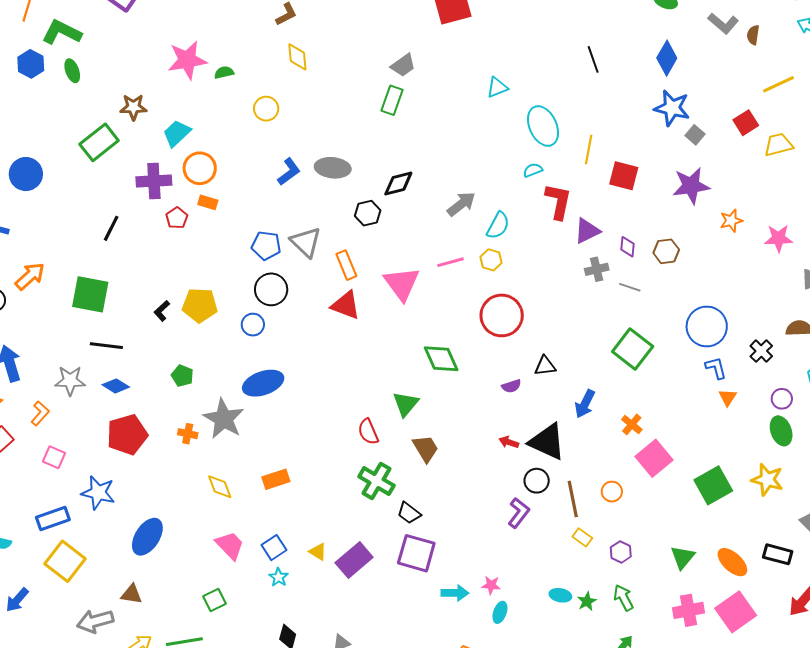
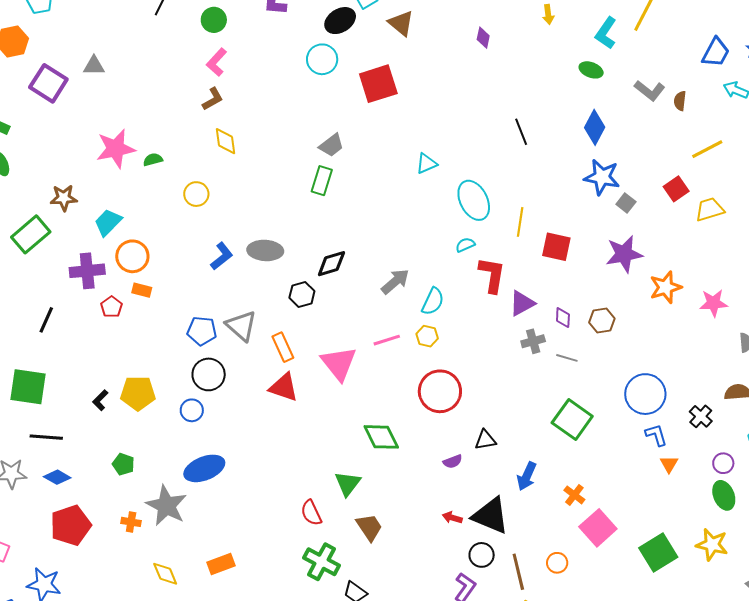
orange star: (731, 221) -> (666, 287), size x1.4

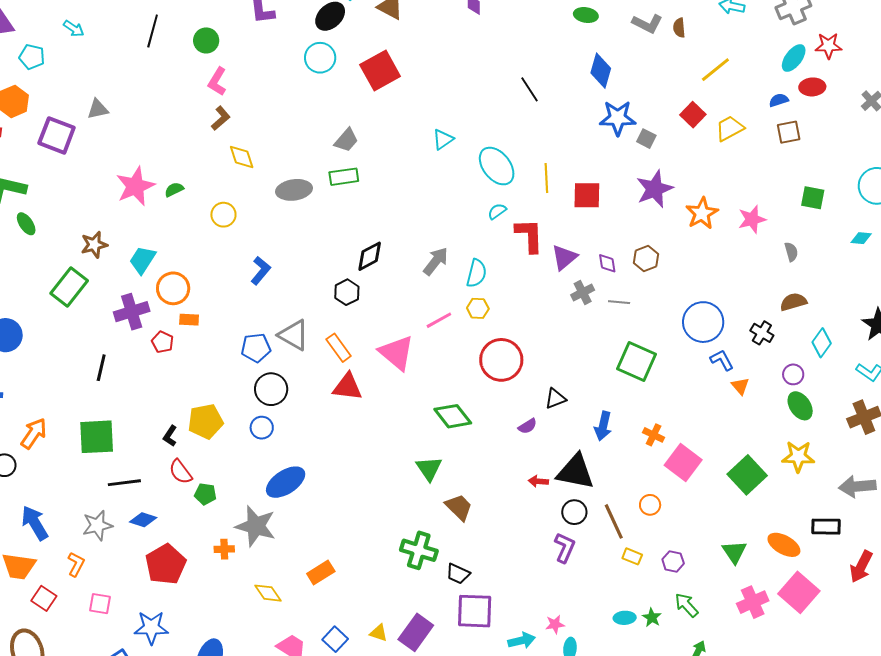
green rectangle: (322, 181) -> (344, 177), turned 76
gray ellipse: (265, 250) -> (294, 190), moved
red semicircle: (311, 513) -> (181, 472), moved

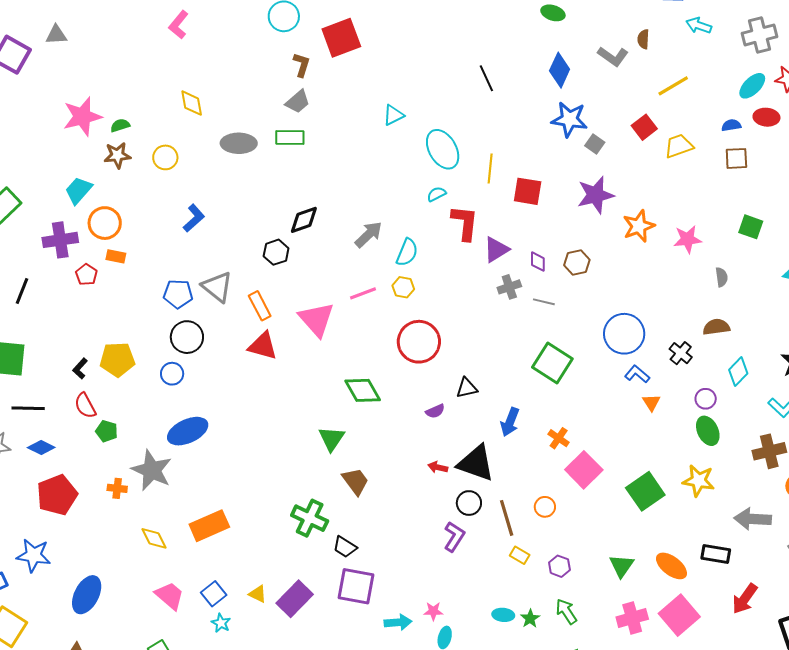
gray L-shape: (647, 24) -> (613, 56), moved
brown L-shape: (221, 118) -> (302, 65), moved, turned -40
brown star: (94, 245) -> (117, 155), moved
blue L-shape: (722, 360) -> (637, 374), turned -30
orange rectangle: (321, 572) -> (209, 526), size x1.4

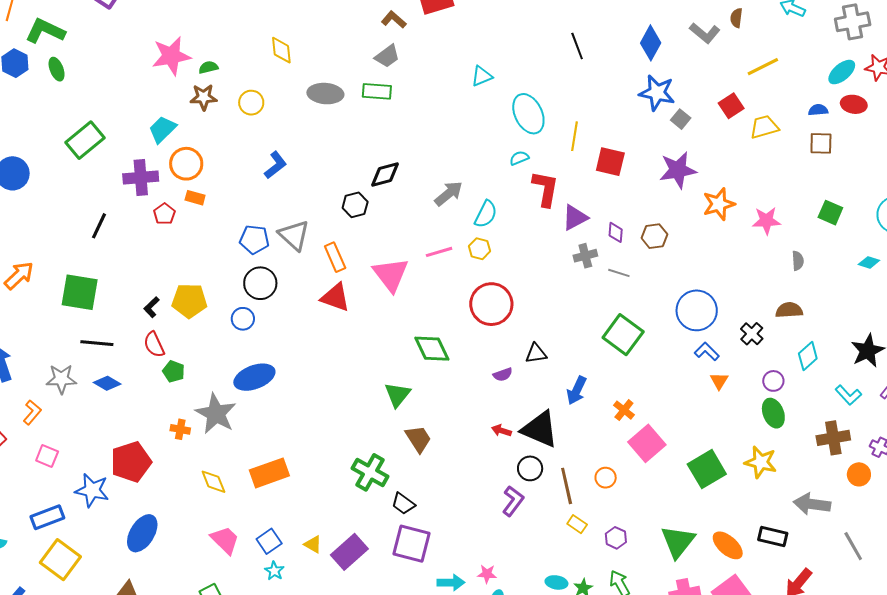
brown L-shape: (302, 65) -> (394, 20), turned -70
red pentagon: (57, 495) -> (131, 462), moved
green triangle: (621, 566) -> (678, 542), size x1.4

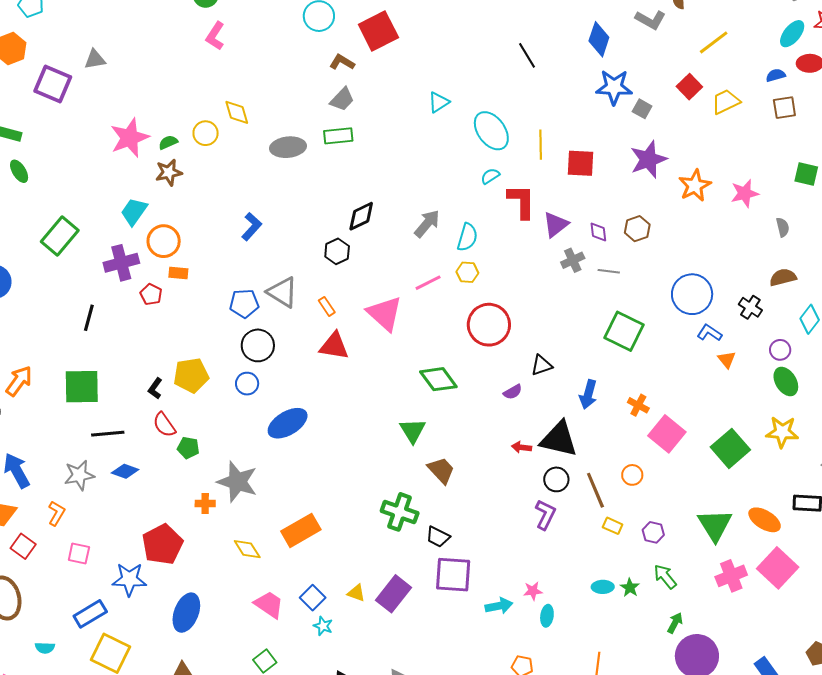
yellow circle: (251, 103) -> (206, 133), moved
orange rectangle: (335, 257) -> (327, 306), size x0.7
blue ellipse: (254, 377) -> (288, 423), moved

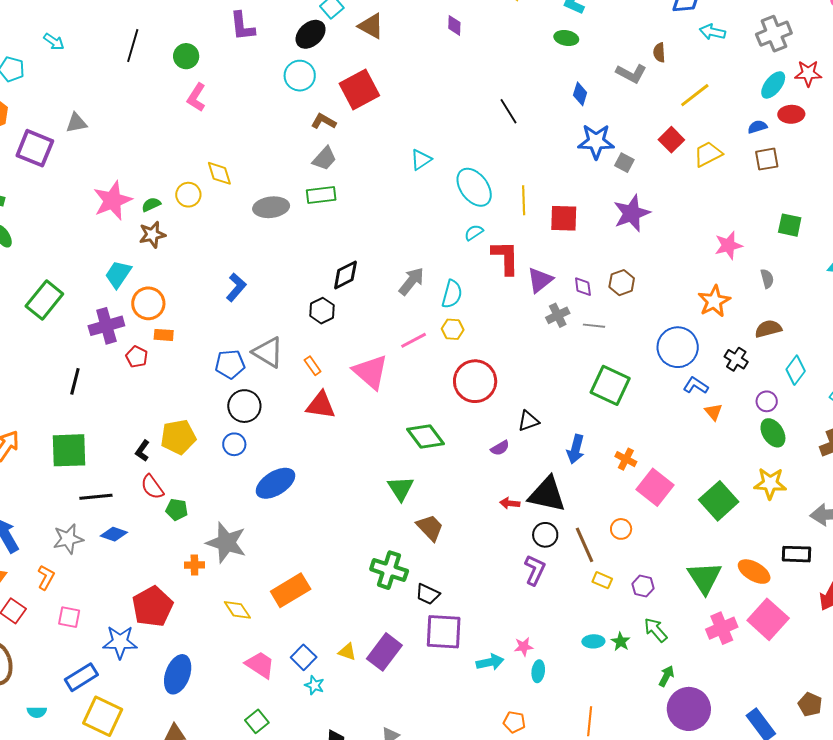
blue diamond: (599, 39) -> (580, 94), size x0.7
orange star: (695, 186) -> (714, 301), moved

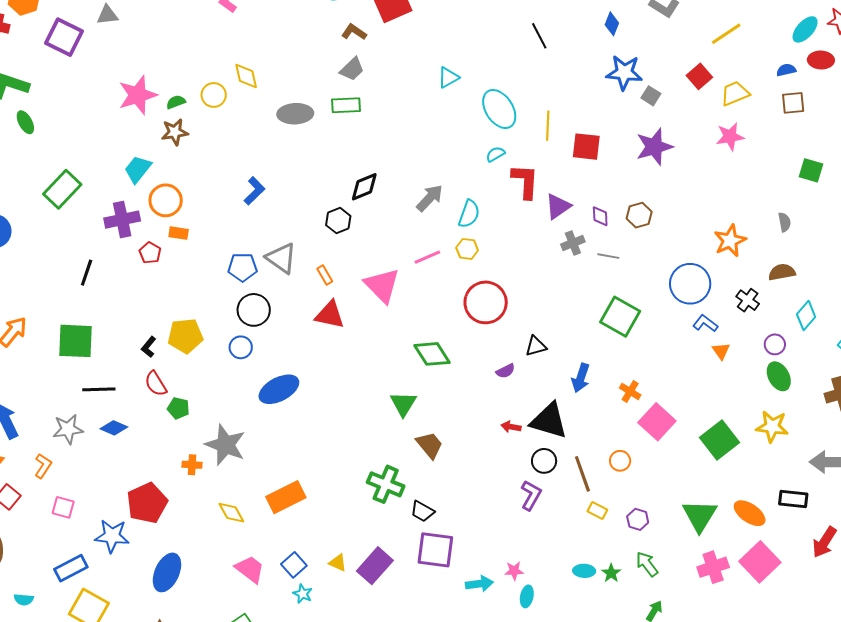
pink star: (728, 245) -> (730, 137), moved

